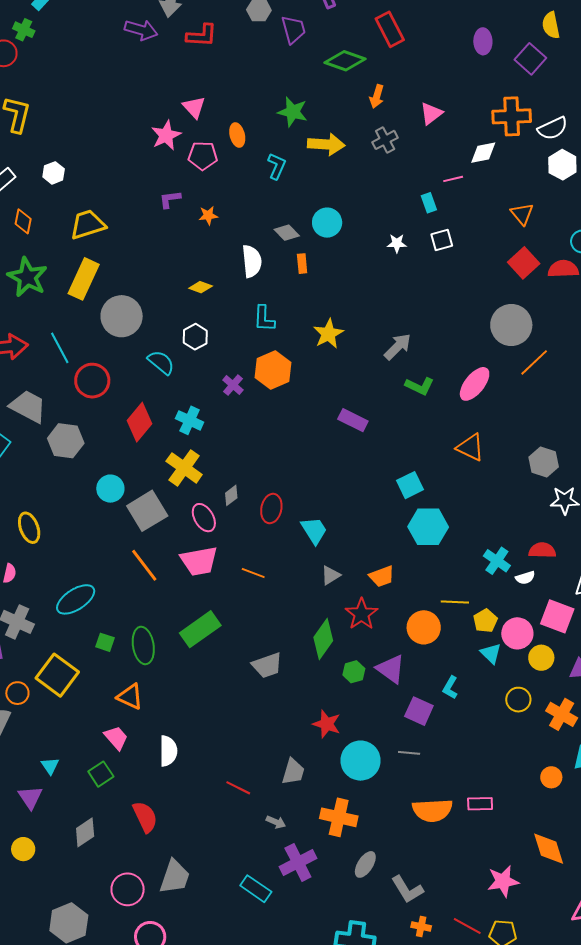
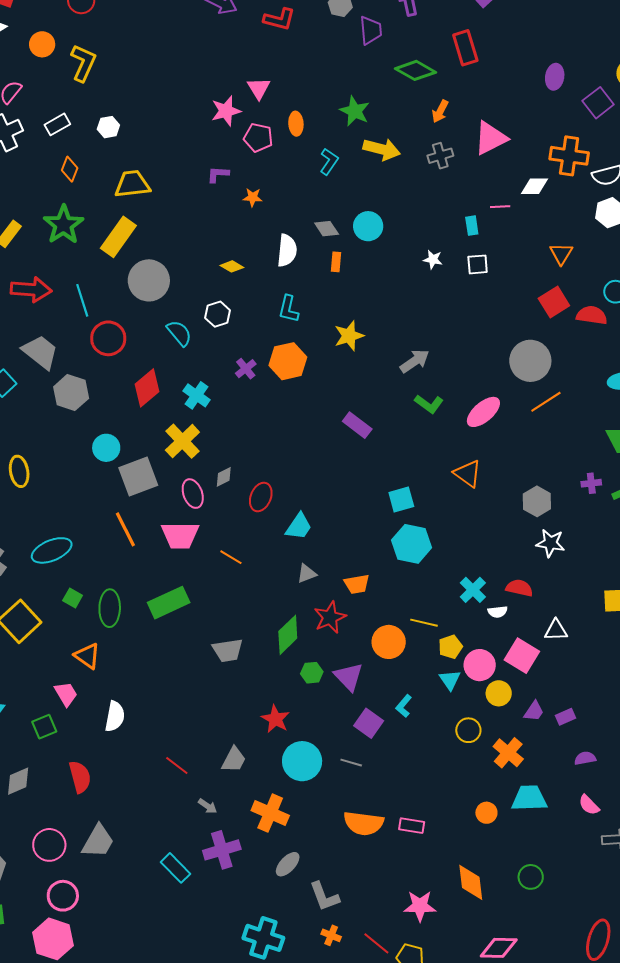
pink triangle: (431, 113) -> (491, 138), size x1.5
cyan trapezoid: (314, 530) -> (299, 526), turned 56

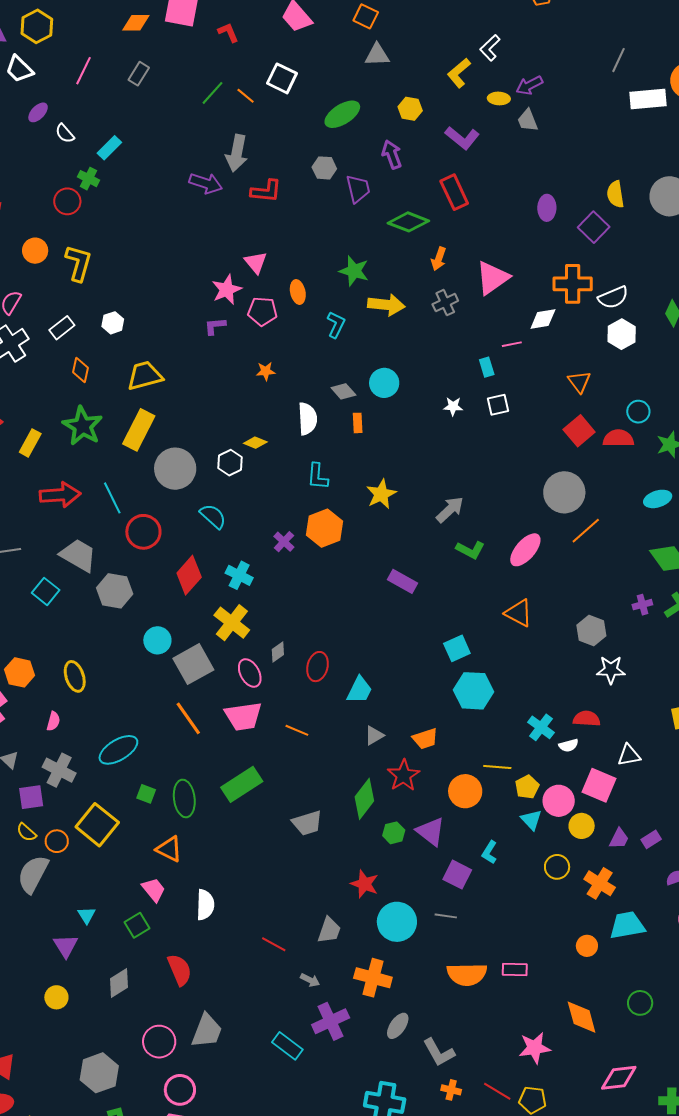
purple L-shape: (218, 174) -> (215, 326), moved
white hexagon: (218, 314) -> (230, 463), moved

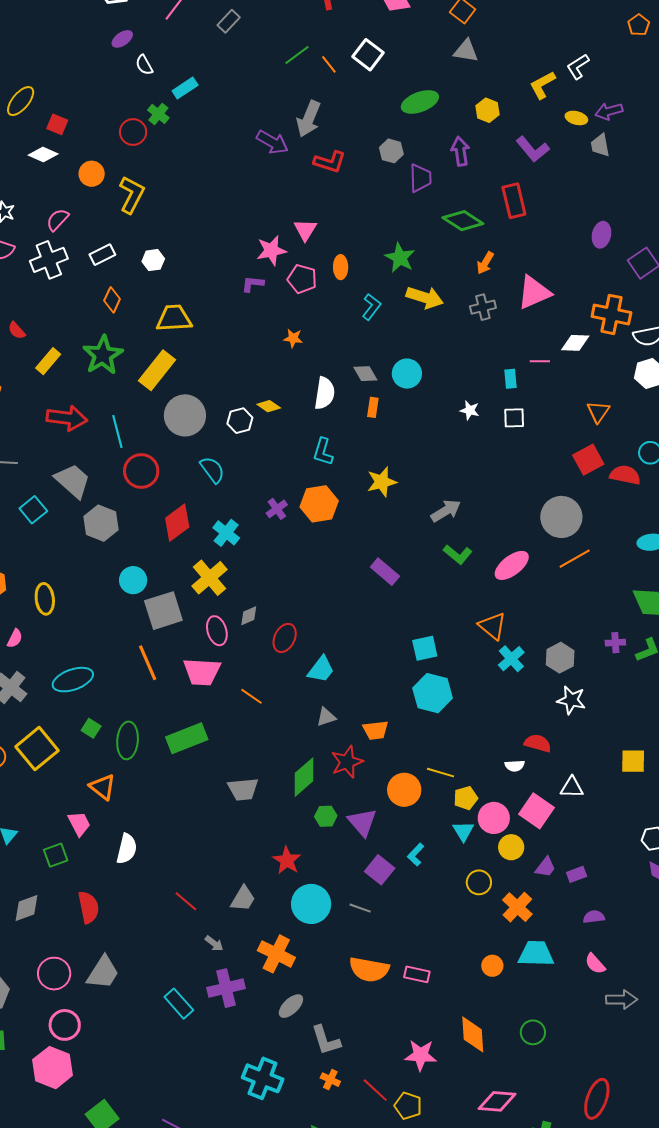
cyan cross: (541, 727) -> (511, 659), moved

